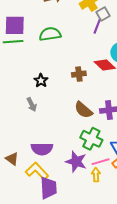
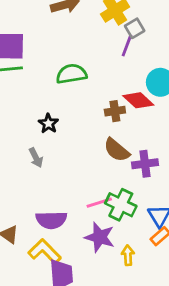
green semicircle: (50, 34) -> (71, 74), moved
brown cross: (79, 74) -> (115, 111), moved
brown semicircle: (83, 110) -> (117, 150), moved
pink line: (101, 162) -> (99, 203), moved

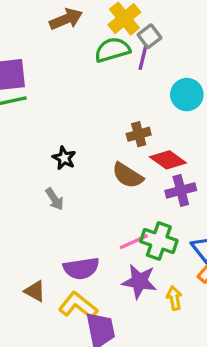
green semicircle: (71, 74) -> (112, 50), moved
red diamond: (138, 100) -> (168, 160), moved
brown semicircle: (117, 150) -> (128, 175), moved

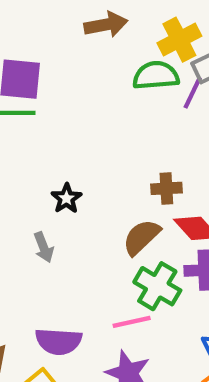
brown semicircle: (128, 175) -> (141, 237), turned 92
green cross: (159, 241) -> (157, 286), moved

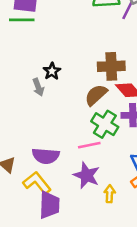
brown cross: (166, 188) -> (111, 66), size x1.5
gray arrow: (44, 247) -> (38, 87), moved

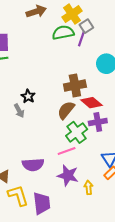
green cross: (105, 124) -> (77, 132), turned 30
yellow L-shape: (37, 183) -> (18, 195), moved, turned 30

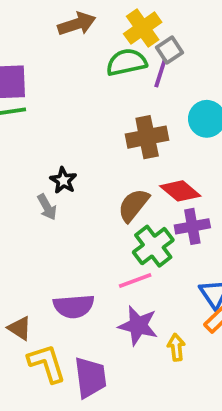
brown cross: (75, 86) -> (147, 137), moved

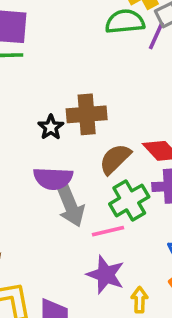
brown cross: (147, 137) -> (87, 114), moved
gray arrow: (47, 207) -> (70, 206), moved, size x1.6
purple semicircle: (74, 306) -> (53, 178), moved

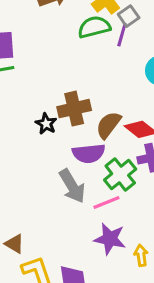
brown semicircle: (115, 159) -> (108, 125), moved
purple semicircle: (53, 178) -> (89, 153), moved

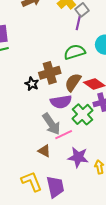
green semicircle: (94, 27) -> (75, 52), moved
pink line: (106, 203) -> (64, 135), moved
brown triangle: (14, 244) -> (44, 151), moved

